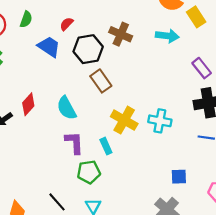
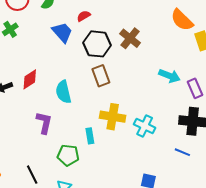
cyan arrow: (167, 36) -> (169, 76), moved
yellow cross: (124, 120) -> (113, 117), turned -35
purple L-shape: (74, 143) -> (44, 123), moved

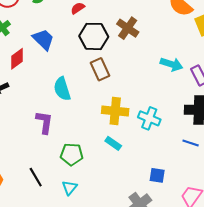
blue trapezoid: (62, 32) -> (43, 39), moved
red diamond: (30, 79) -> (17, 59), moved
cyan rectangle: (90, 136) -> (113, 143), moved, turned -42

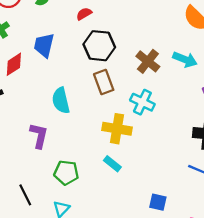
brown cross: (128, 28) -> (148, 61), moved
blue trapezoid: (43, 39) -> (44, 45), turned -125
cyan arrow: (171, 64) -> (185, 59), moved
cyan cross: (149, 118) -> (142, 102), moved

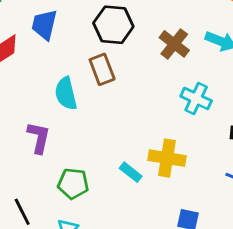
brown rectangle: (104, 82) -> (102, 69), moved
cyan cross: (142, 102) -> (196, 98), moved
yellow cross: (117, 129) -> (167, 158), moved

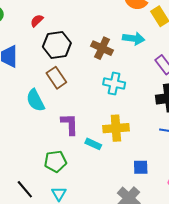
cyan cross: (196, 98) -> (114, 83), moved
purple L-shape: (39, 138) -> (70, 124), moved

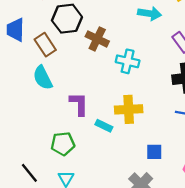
brown cross: (102, 48) -> (97, 39), moved
brown rectangle: (56, 78) -> (45, 45), moved

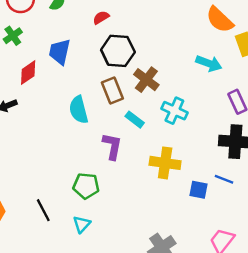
brown rectangle: (45, 45) -> (112, 90), moved
cyan rectangle: (104, 126) -> (135, 120), moved
blue square: (154, 152) -> (199, 190), moved

